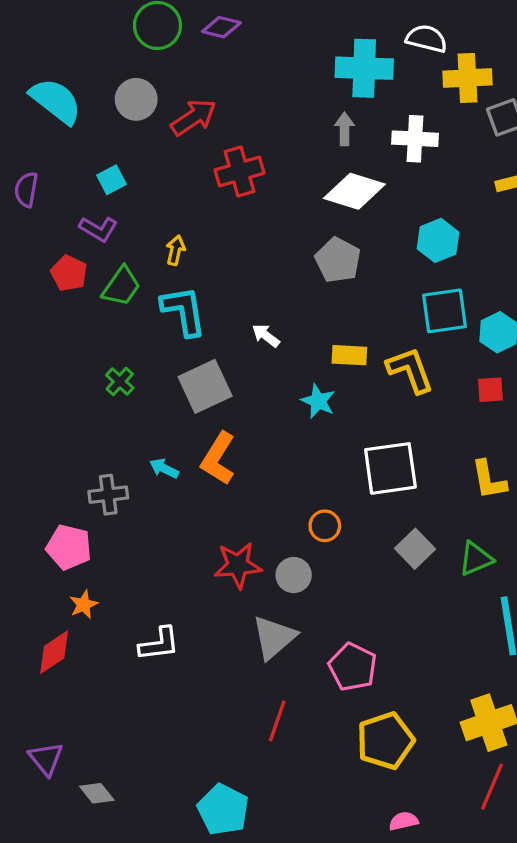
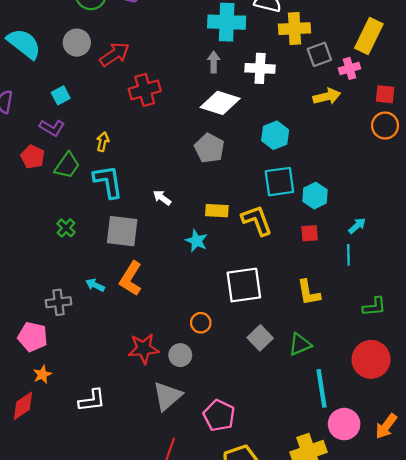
gray square: (205, 386) -> (122, 231), turned 32

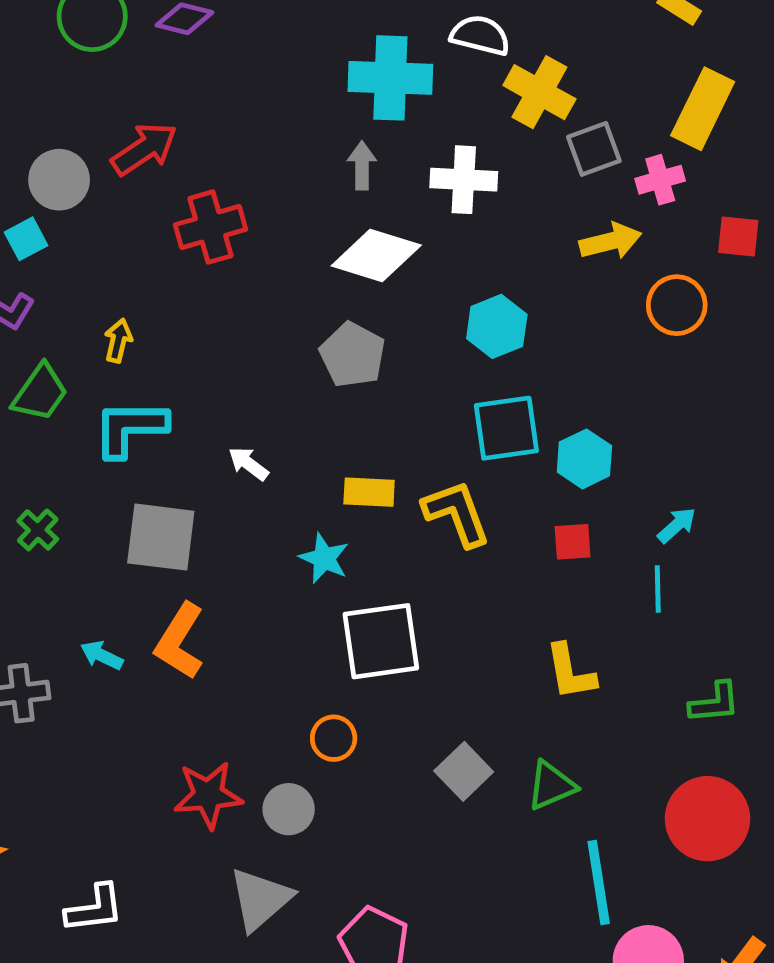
yellow cross: (295, 29) -> (539, 92), turned 32
gray circle: (77, 43) -> (59, 180), moved
orange circle: (385, 126) -> (677, 305), moved
cyan L-shape: (108, 182) -> (130, 428), turned -81
white square: (244, 285) -> (381, 641), moved

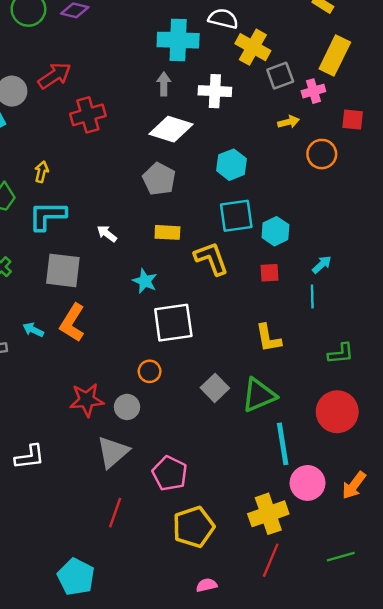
yellow arrow: (610, 241) -> (289, 122), size x0.7
yellow rectangle: (369, 492) -> (167, 232), moved
green triangle: (551, 786) -> (259, 395), size x1.4

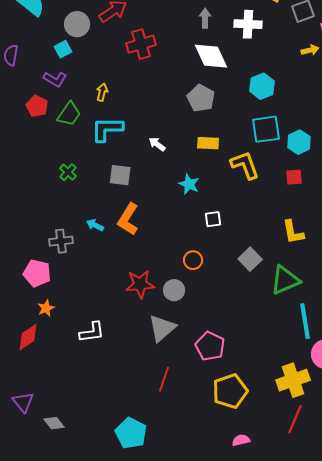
white diamond: (171, 129) -> (211, 56), turned 48
gray square: (63, 270) -> (120, 175), size x0.7
white square: (173, 323) -> (213, 219), size x0.5
gray square: (215, 388) -> (250, 259), moved

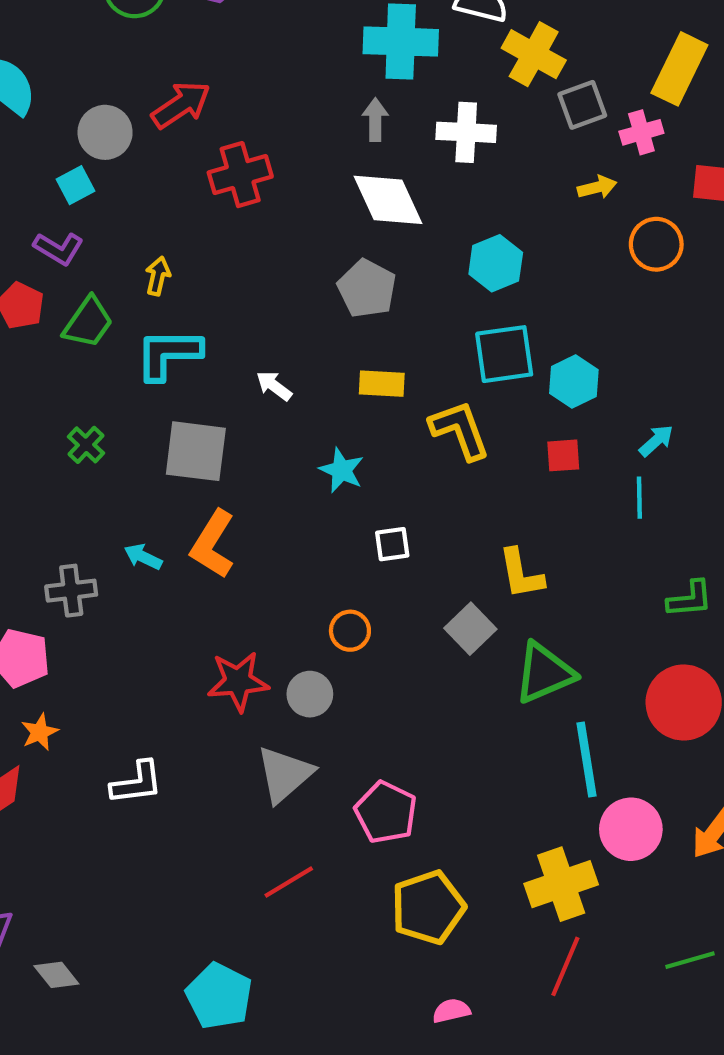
gray square: (120, 175) -> (196, 451), size x1.4
yellow L-shape: (293, 232) -> (521, 574), moved
red line: (164, 379) -> (289, 882), turned 40

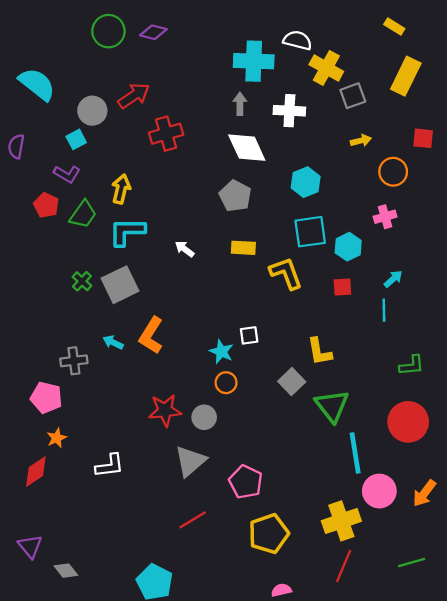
pink cross: (641, 132) -> (385, 217), moved
yellow arrow: (158, 276) -> (121, 189), size x1.4
gray square: (196, 451) -> (120, 285), moved, turned -33
cyan star: (342, 470) -> (221, 352), moved
green triangle: (544, 673) -> (332, 406), turned -45

